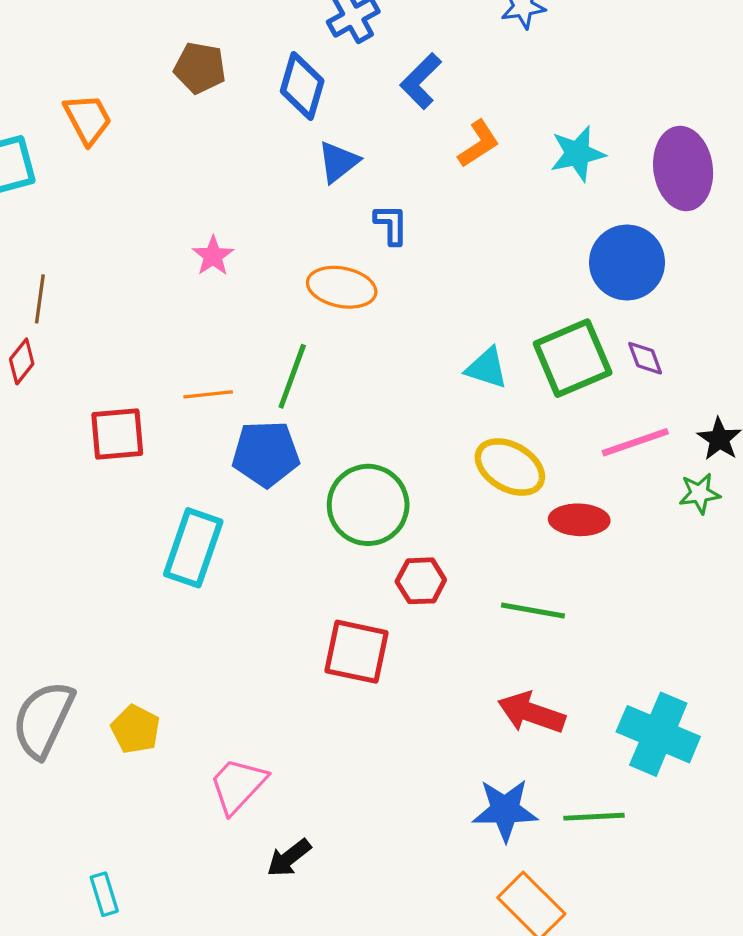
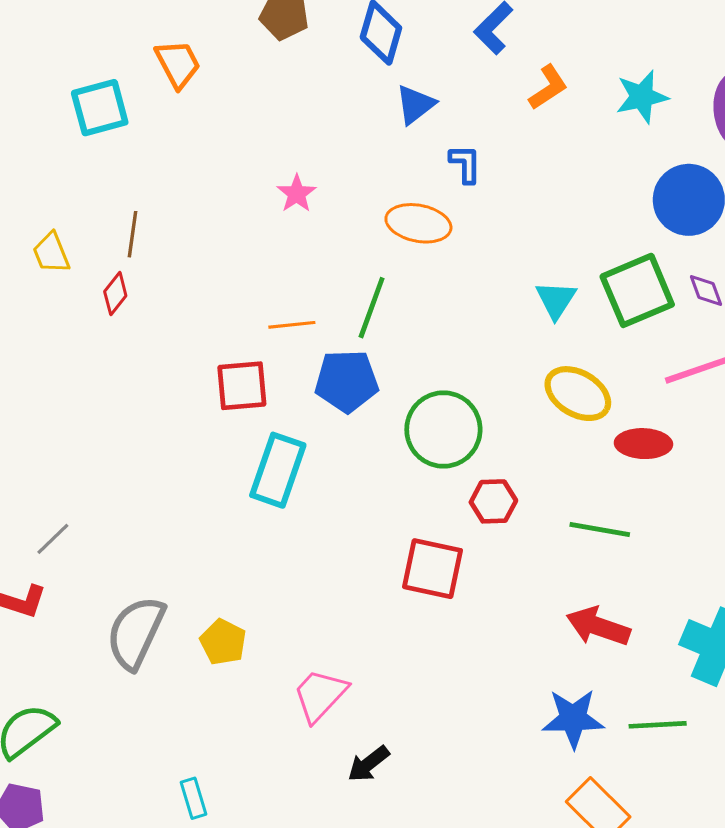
cyan triangle: (487, 368) -> (556, 300), turned 45
red square: (117, 434) -> (242, 386), moved

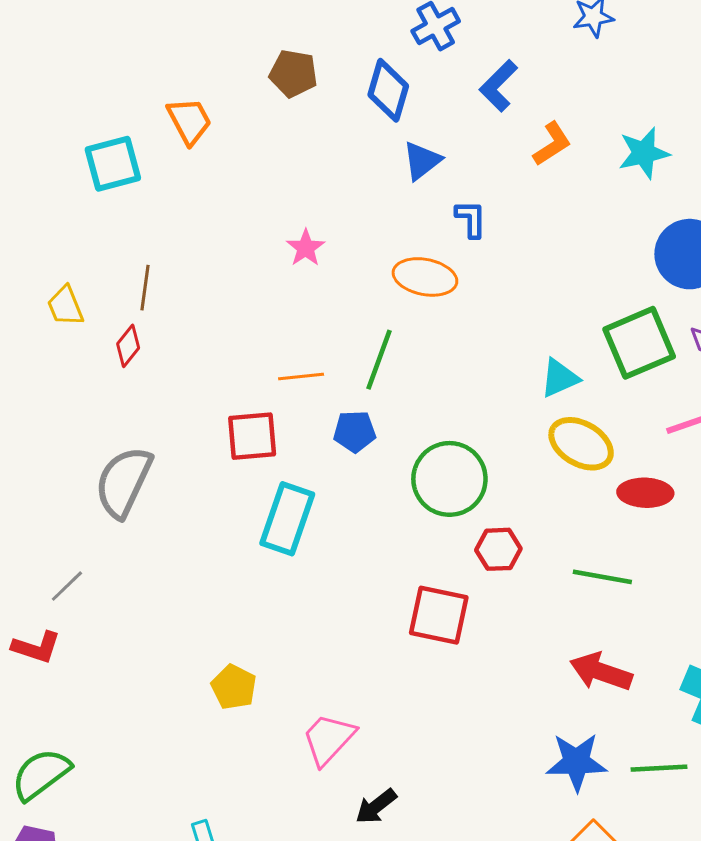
cyan triangle: (556, 300) -> (560, 378), moved, turned 33
blue pentagon: (347, 381) -> (355, 432), size x0.7
gray semicircle: (136, 633) -> (124, 482), moved

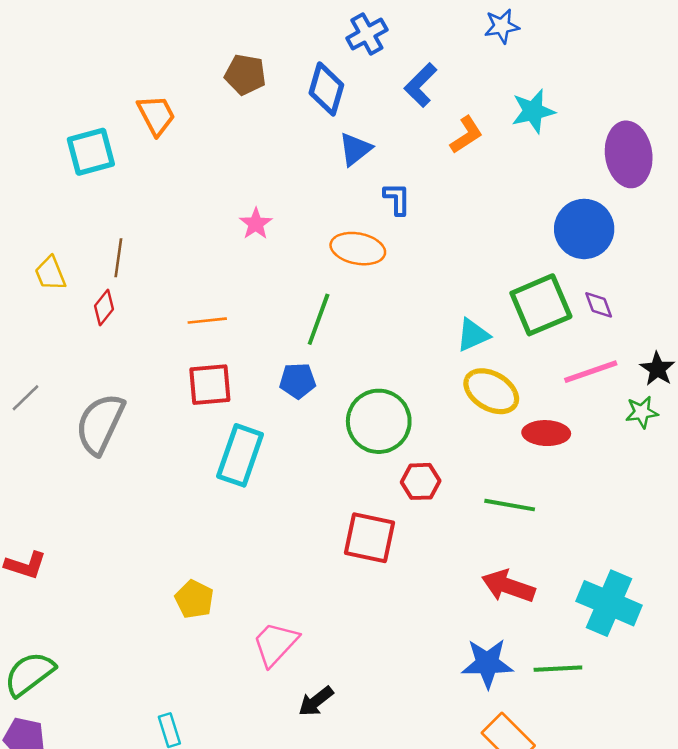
cyan star: (644, 153) -> (533, 111), moved
orange line: (301, 376) -> (207, 321), moved
gray line: (67, 586) -> (25, 398), moved

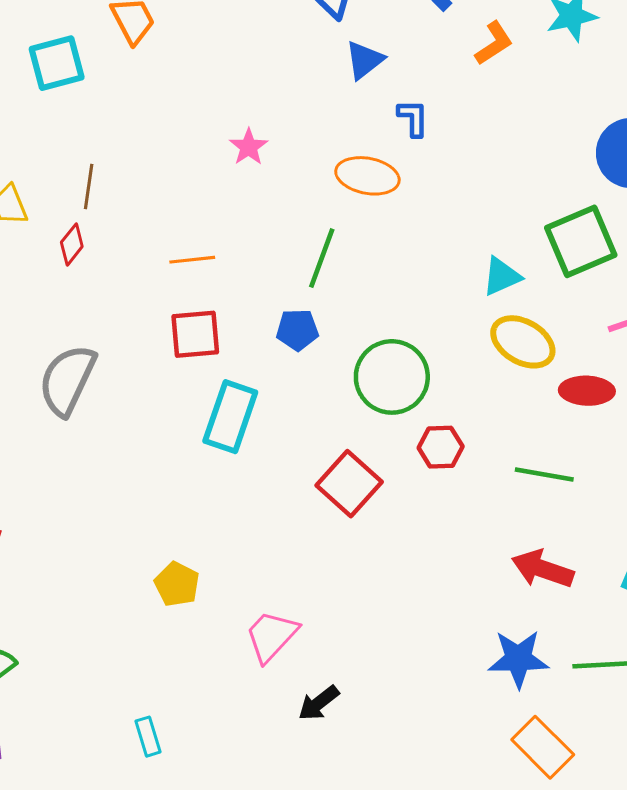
red square: (370, 538) -> (349, 484), moved, turned 30

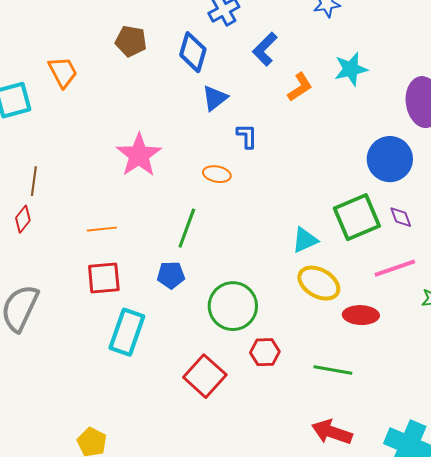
pink star: (249, 147) -> (139, 155), size x1.8
orange ellipse: (367, 176) -> (217, 174), size x0.7

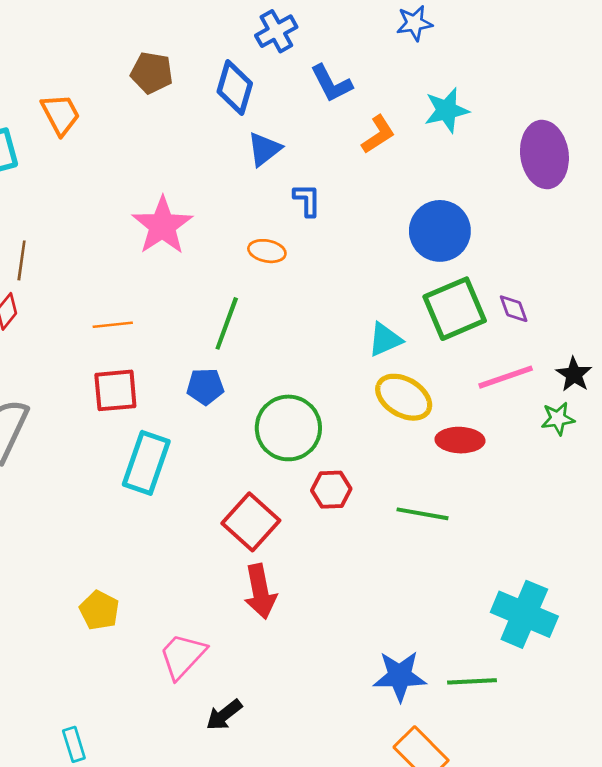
blue L-shape: (265, 49) -> (331, 83), turned -72
blue circle: (390, 159) -> (440, 231), moved
red arrow: (332, 432) -> (260, 592), moved, turned -120

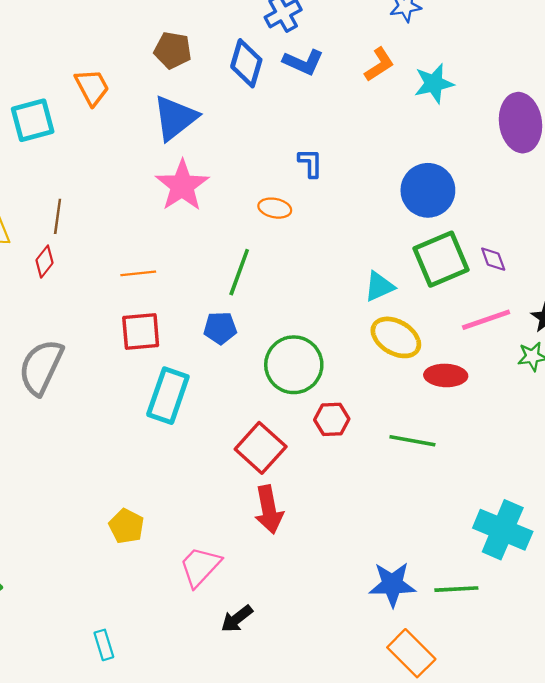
blue L-shape: (331, 83) -> (303, 62), moved, turned -39
orange L-shape: (378, 134) -> (379, 64), moved
blue triangle: (264, 149) -> (175, 118), moved, size x1.5

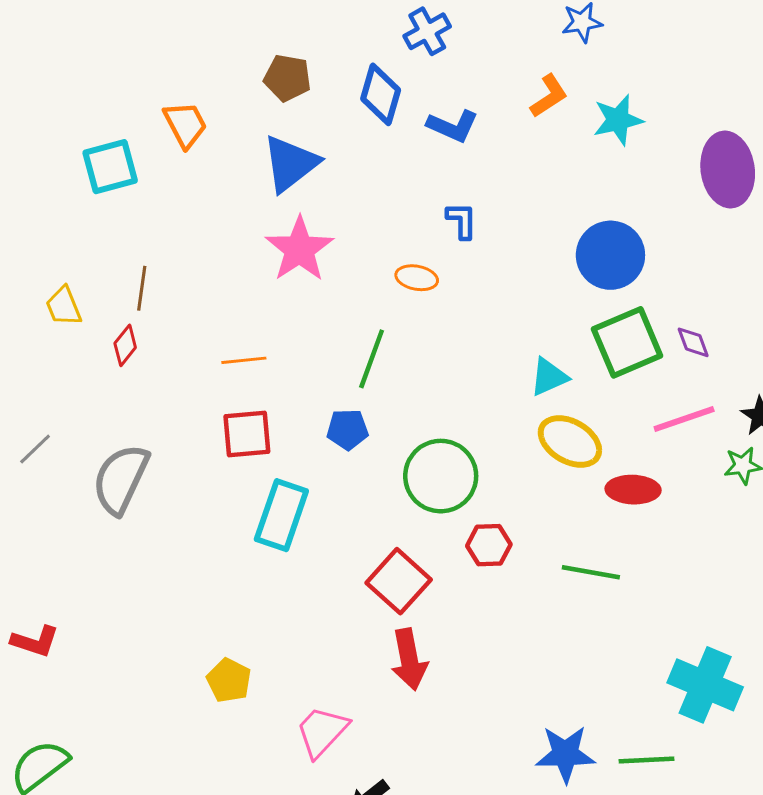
blue L-shape: (303, 62) -> (453, 126), moved

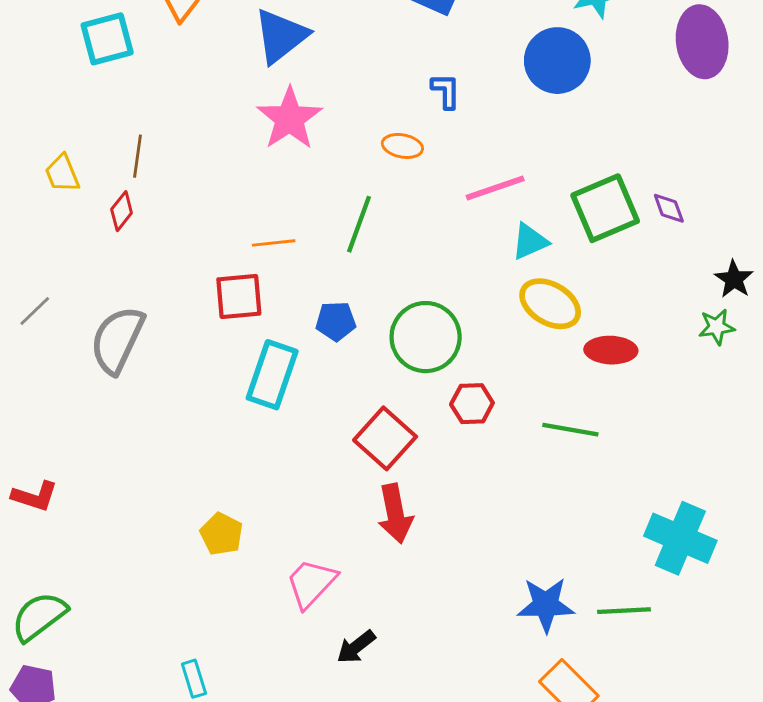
blue circle: (610, 255) -> (557, 61), moved
orange line: (244, 360) -> (274, 243), moved
pink line: (684, 419) -> (495, 188), moved
blue pentagon: (348, 429) -> (336, 321), moved

